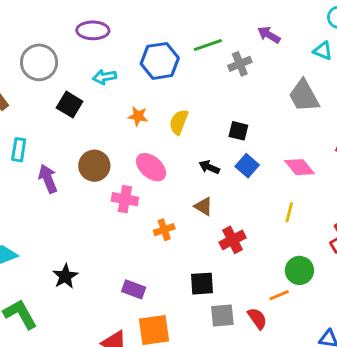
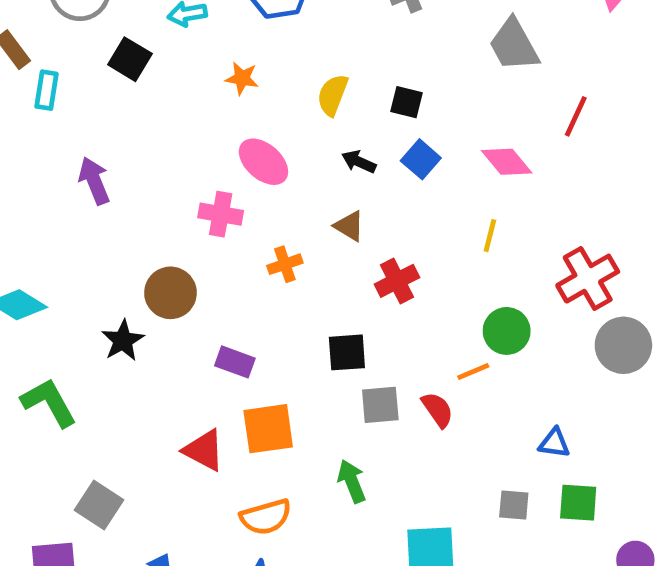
yellow semicircle: (179, 122) -> (333, 95), moved
cyan rectangle: (19, 150) -> (47, 90), moved
brown circle: (94, 166) -> (170, 293), moved

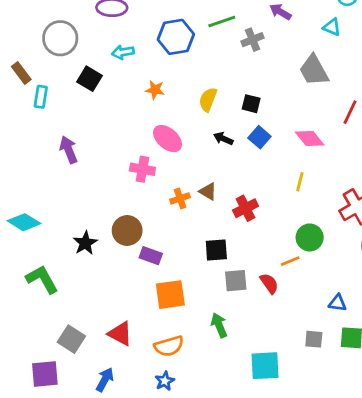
brown triangle: (349, 226) -> (208, 191), moved
brown circle: (170, 293) -> (127, 231), moved
red triangle: (204, 450) -> (120, 334), moved

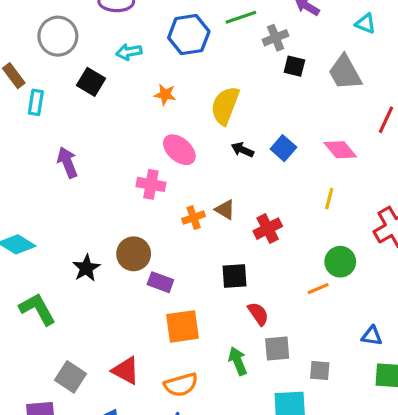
yellow semicircle: (208, 100) -> (225, 106), size x1.4
black square: (251, 104) -> (294, 66), moved
gray square: (236, 281) -> (277, 348), moved
red semicircle: (269, 283) -> (258, 314), moved
gray square: (314, 339) -> (320, 371), moved

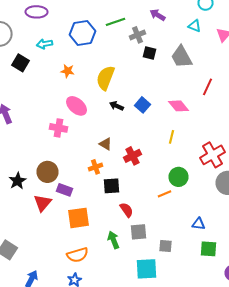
orange cross: (194, 218) -> (96, 167), moved
red triangle: (126, 371) -> (42, 203), moved, turned 42

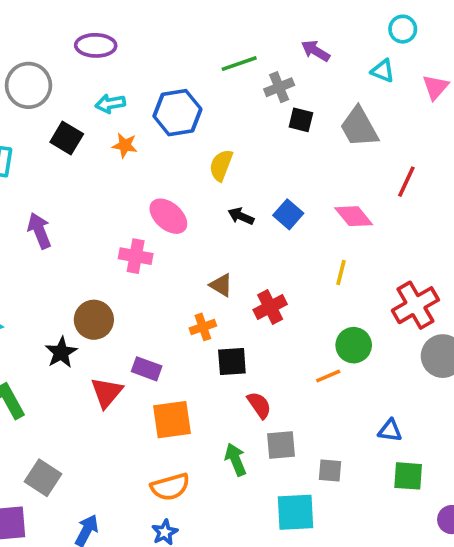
blue hexagon: (82, 33) -> (177, 113), moved
orange star: (68, 71) -> (125, 145), moved
yellow semicircle: (106, 78) -> (221, 165), size x0.7
brown circle: (48, 172) -> (94, 320), moved

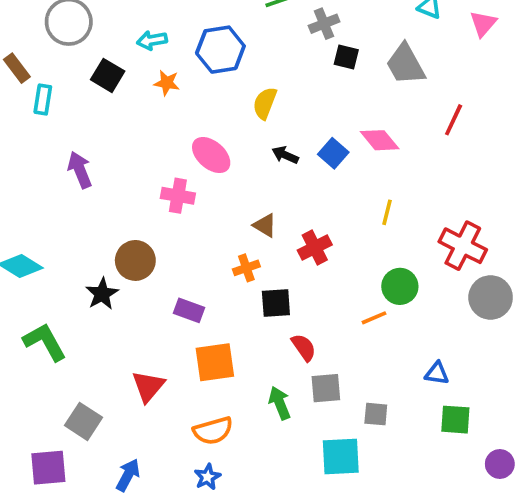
pink diamond: (354, 216) -> (380, 140), moved
red cross: (415, 305) -> (463, 246), turned -33
red triangle: (107, 392) -> (148, 386), moved

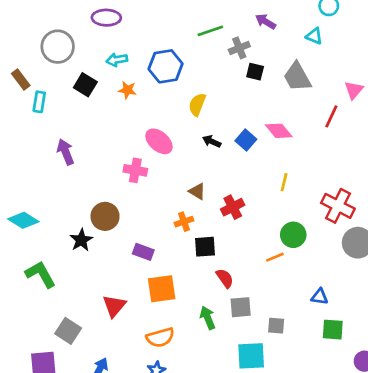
pink triangle: (483, 24) -> (354, 90), moved

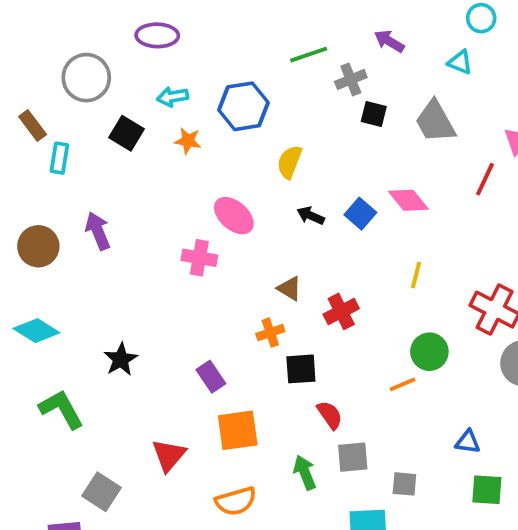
brown circle: (105, 216) -> (38, 246), moved
purple rectangle: (143, 252) -> (211, 377), turned 36

